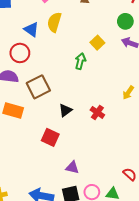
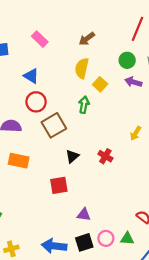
yellow semicircle: (54, 22) -> (82, 68), moved
red circle: (20, 53) -> (36, 102), moved
brown square: (38, 87) -> (54, 125), moved
red square: (50, 137) -> (59, 185), turned -30

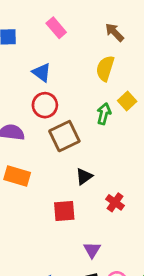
brown arrow: (87, 39) -> (114, 32), turned 77
yellow square: (100, 84) -> (127, 101), moved
red cross: (105, 156) -> (115, 202), moved
purple triangle: (84, 215) -> (92, 250), turned 48

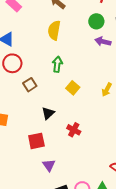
yellow square: (127, 101) -> (73, 88), moved
brown square: (64, 136) -> (30, 85), size x0.6
purple triangle: (92, 250) -> (49, 165), moved

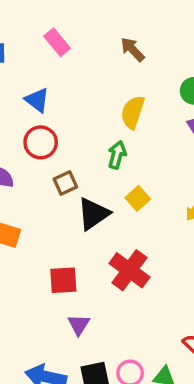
yellow semicircle: (54, 30) -> (133, 112), moved
black triangle: (48, 113) -> (93, 214), moved, size x1.5
red cross: (74, 130) -> (129, 270), size x1.6

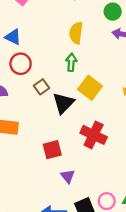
yellow square: (138, 198) -> (90, 88), size x1.5

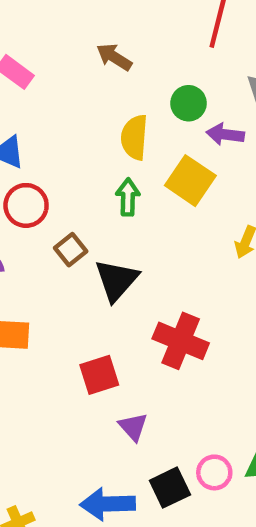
green circle: (113, 12) -> (189, 103), moved
yellow square: (90, 88) -> (190, 181), moved

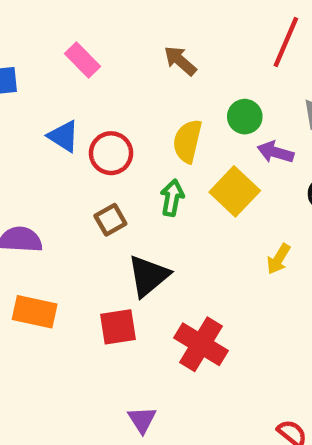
red circle: (26, 205) -> (111, 153), moved
brown square: (71, 250) -> (110, 220), moved
red square: (99, 375) -> (118, 327), moved

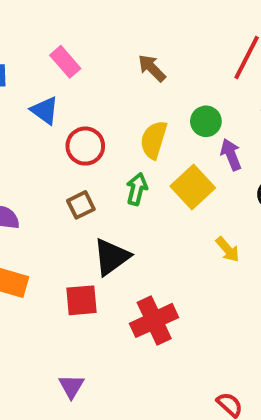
blue triangle: (63, 136) -> (45, 111), moved
purple arrow: (275, 152) -> (231, 155), turned 48
yellow arrow: (278, 259) -> (228, 249), turned -76
red cross: (201, 344) -> (154, 320), turned 30
purple triangle: (142, 420) -> (71, 386), moved

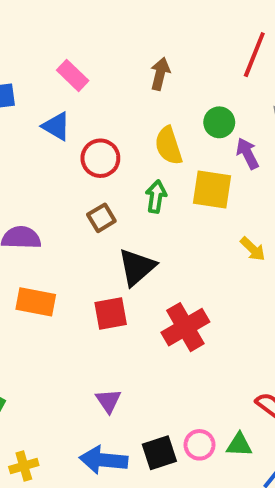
brown arrow: (152, 68) -> (160, 74), turned 64
yellow semicircle: (154, 140) -> (168, 146), turned -30
yellow square: (193, 187) -> (212, 189), turned -33

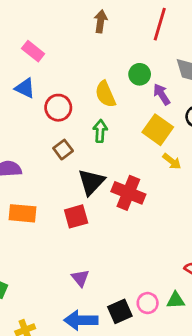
brown arrow: (160, 74) -> (101, 21), moved
yellow square: (212, 189) -> (158, 130), moved, turned 32
red cross: (185, 327) -> (128, 193), moved, turned -32

